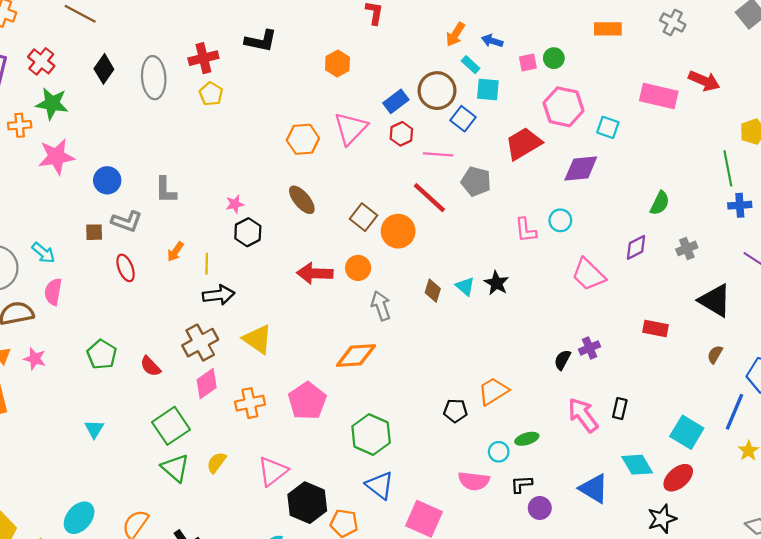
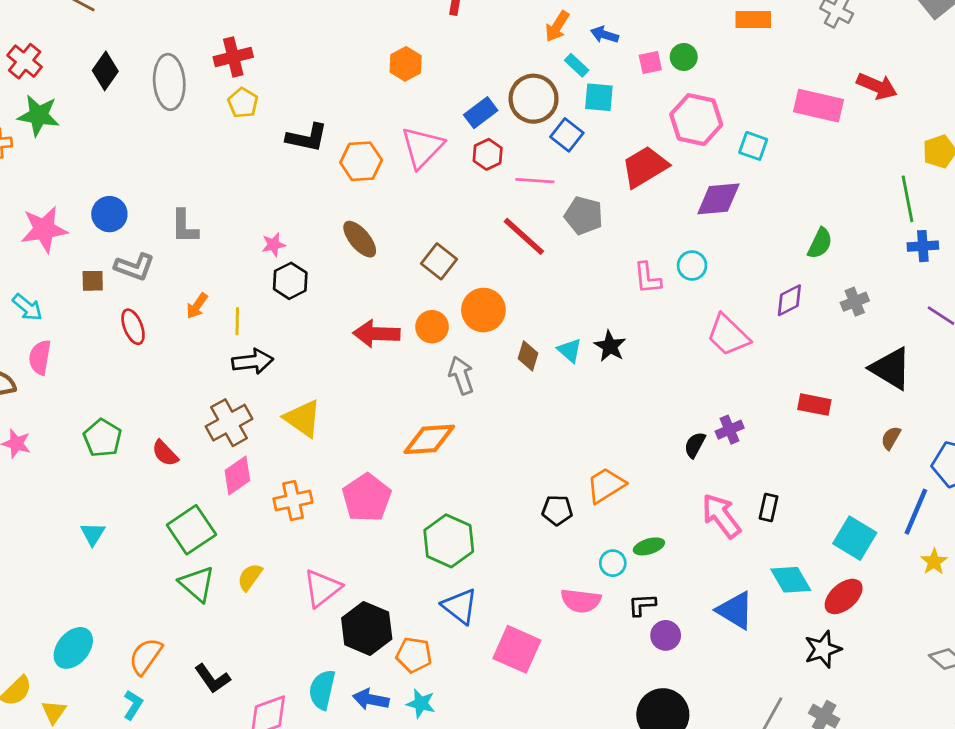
black L-shape: (261, 41) -> (307, 138), moved
pink star: (56, 157) -> (44, 229), moved
orange circle: (398, 231) -> (483, 310), moved

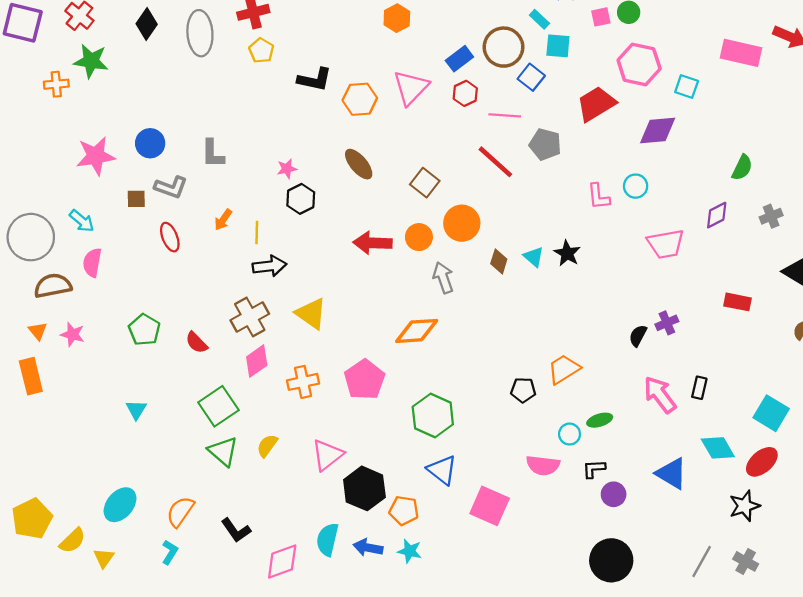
pink trapezoid: (728, 335) -> (666, 244), turned -54

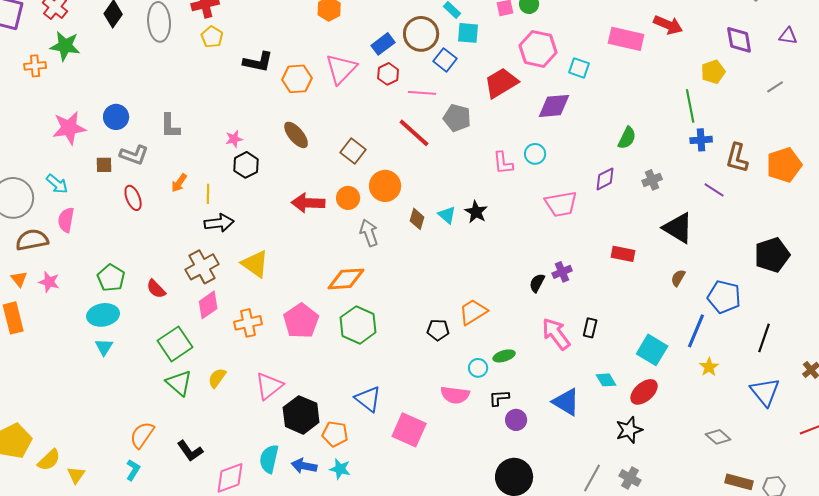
green hexagon: (433, 416) -> (358, 325), moved
cyan diamond: (718, 448) -> (606, 380), size x0.7
cyan ellipse: (120, 505) -> (103, 315), moved, turned 40

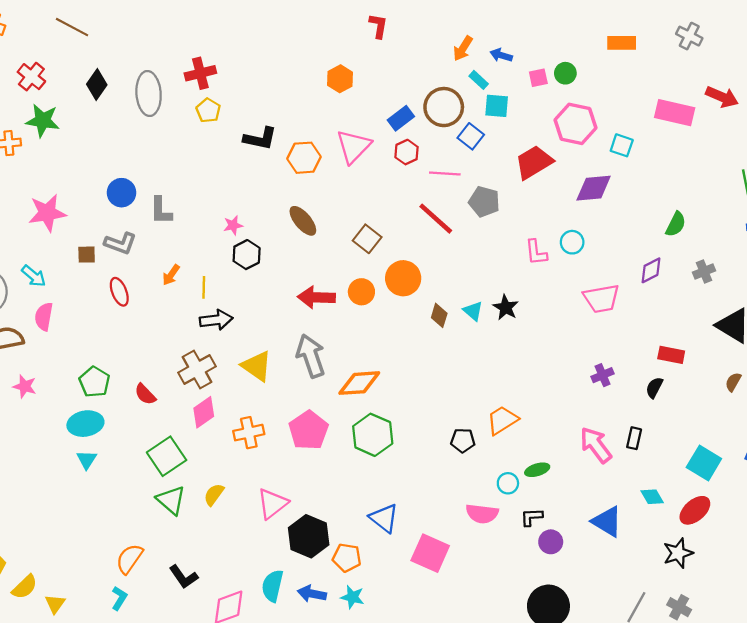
blue circle: (116, 117) -> (122, 193), moved
gray arrow: (369, 233) -> (311, 356), moved, size x1.4
black semicircle: (537, 283) -> (654, 388), moved

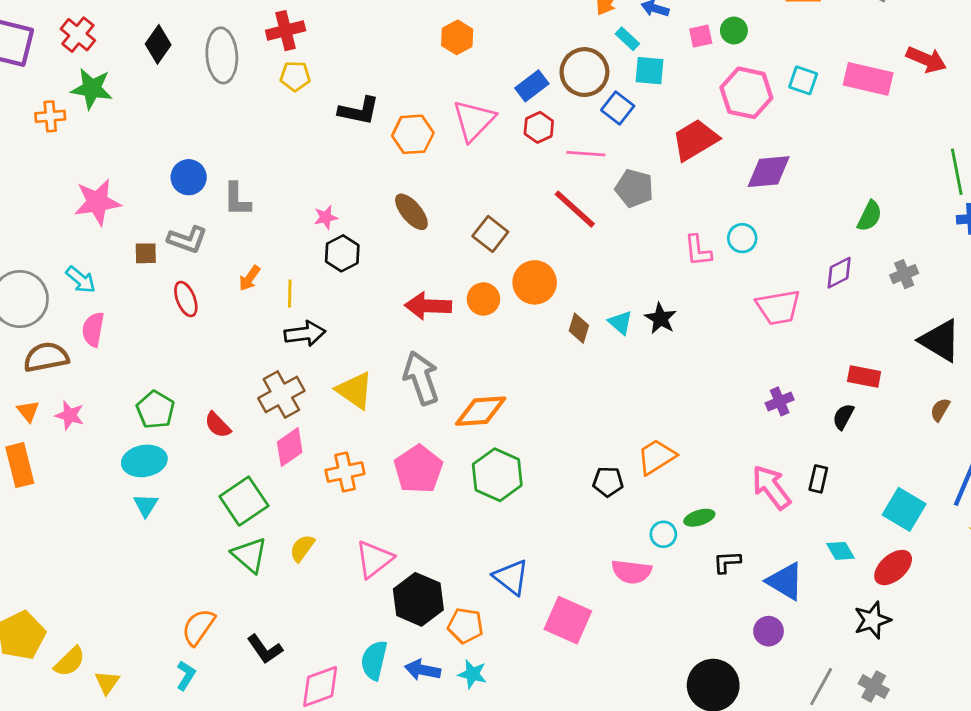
yellow pentagon: (208, 110) -> (295, 76), turned -30
cyan square: (622, 145) -> (803, 80), moved
black L-shape: (532, 517) -> (727, 562), moved
purple circle: (551, 542) -> (769, 631), moved

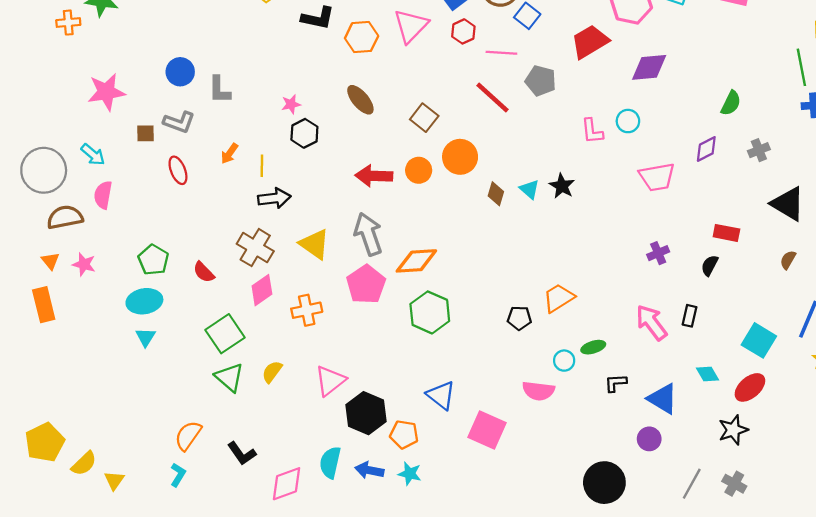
brown cross: (281, 395) -> (255, 248), turned -30
pink pentagon: (418, 469) -> (366, 284), moved

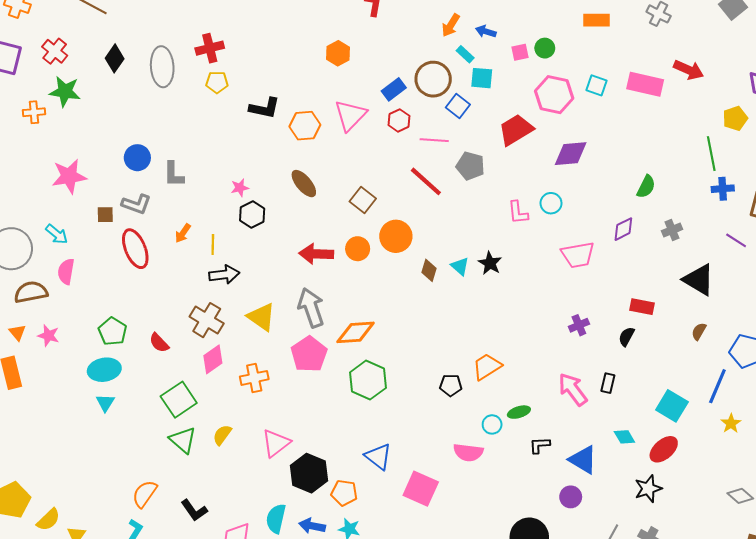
red ellipse: (178, 170) -> (135, 249), size x1.5

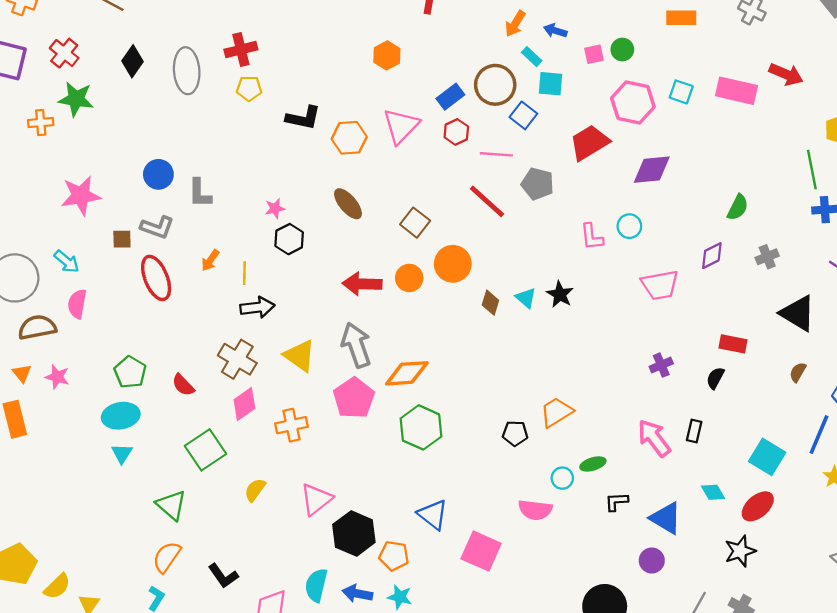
green triangle: (183, 440) -> (171, 505), moved

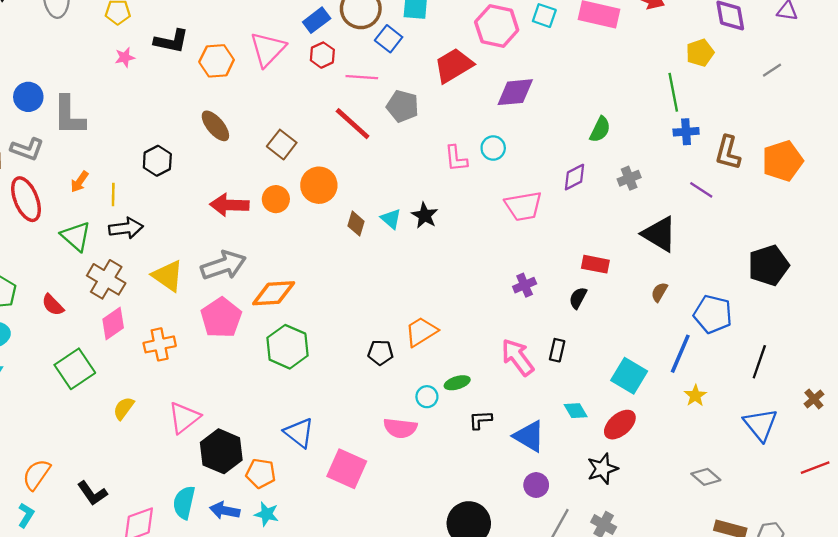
gray L-shape: (200, 193) -> (69, 115), size x1.4
pink star: (275, 208) -> (125, 57), moved
gray arrow: (356, 345) -> (224, 265), turned 90
green triangle: (171, 505) -> (76, 236), moved
purple circle: (652, 561) -> (536, 485), moved

